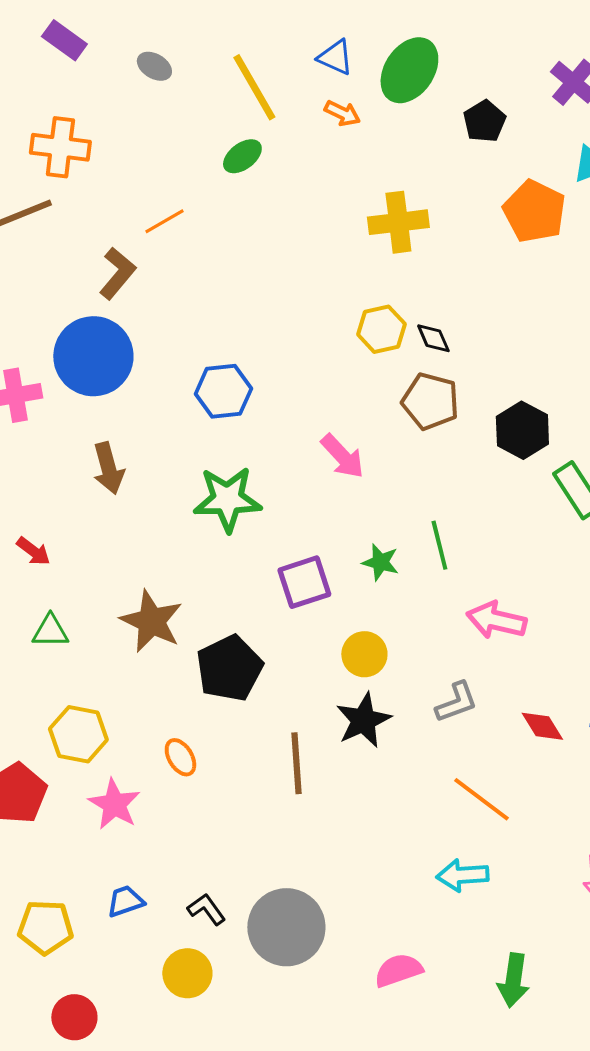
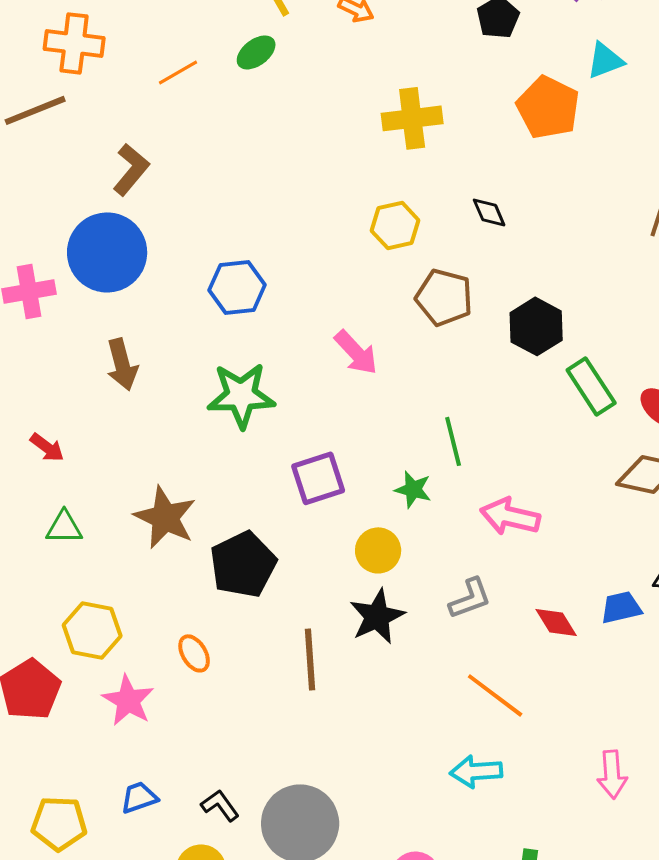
orange line: (164, 221) -> (178, 72), moved
black diamond: (433, 338) -> (489, 212), moved
green star: (380, 562) -> (413, 489), moved

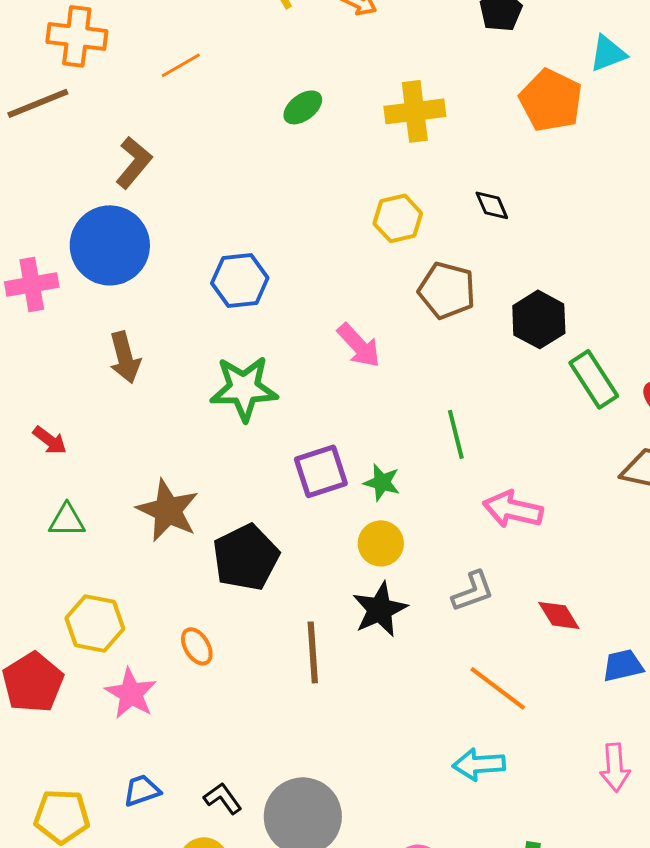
green ellipse: (256, 52) -> (303, 107), moved
green star: (413, 489) -> (382, 482), moved
blue trapezoid: (621, 607) -> (623, 665), moved

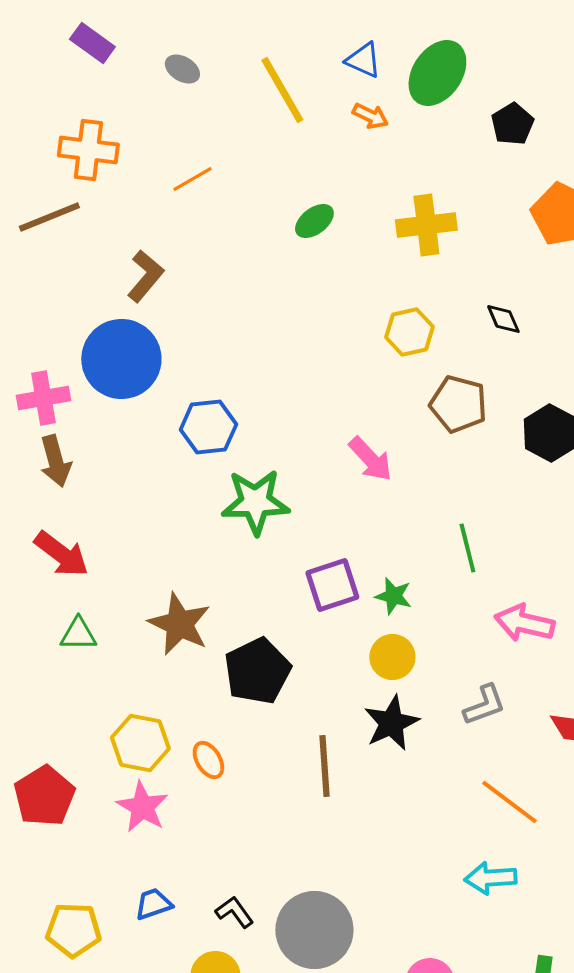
blue hexagon: (240, 280) -> (208, 427), moved
brown arrow: (125, 357) -> (55, 461), moved
red arrow: (50, 440) -> (61, 554), size x1.6
yellow hexagon: (95, 623) -> (140, 743), moved

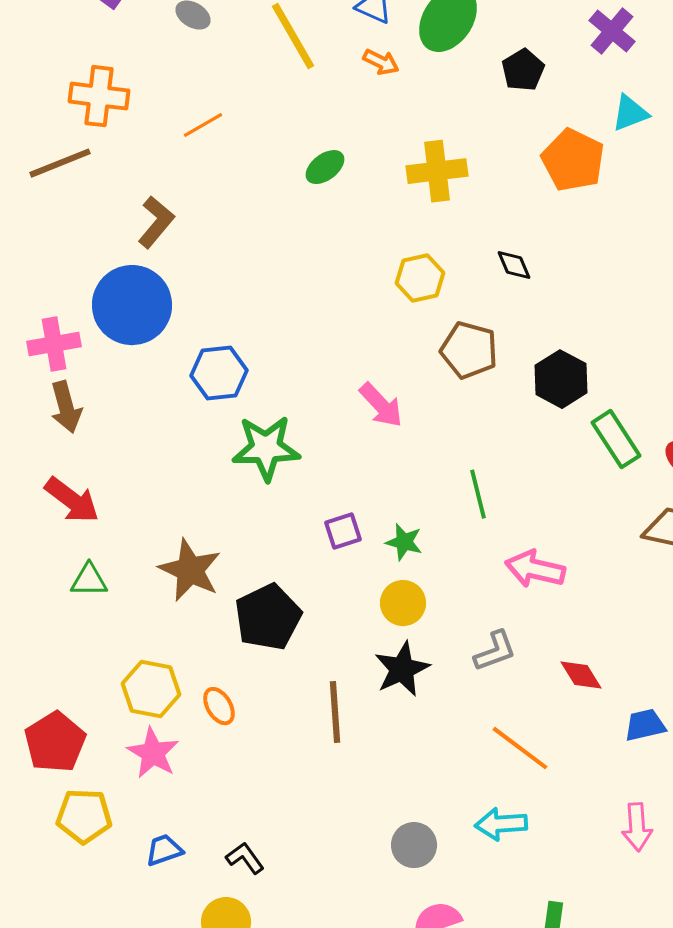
purple square: (332, 585) -> (343, 531), size x0.7
yellow pentagon: (73, 930) -> (84, 816), moved
gray circle: (314, 930) -> (414, 845), moved, size x0.6

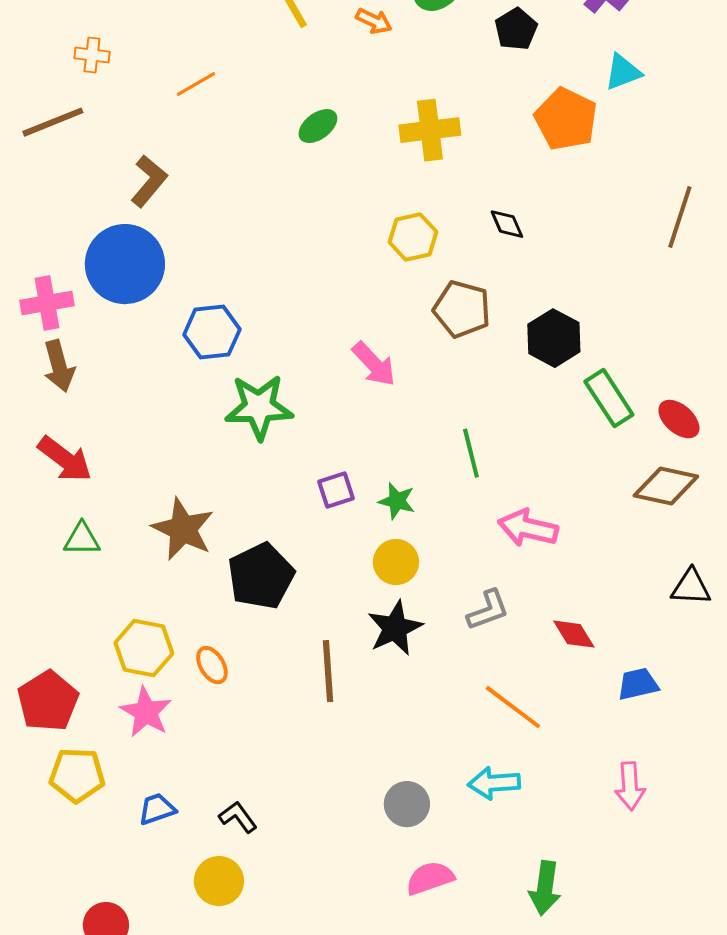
orange cross: (99, 96) -> (92, 55), size x0.6

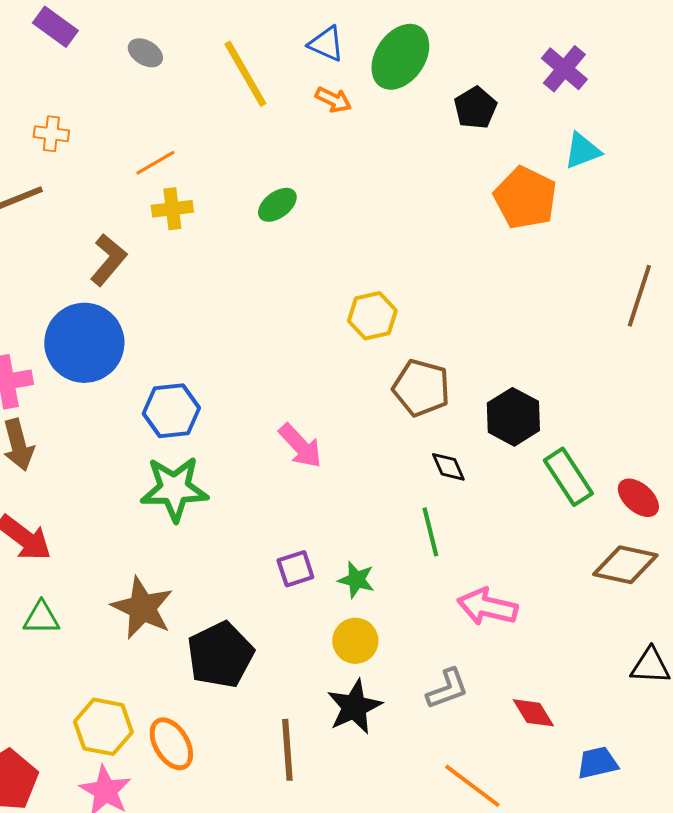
yellow cross: (430, 130) -> (172, 209), moved, size x0.7
black diamond: (507, 224) -> (448, 467), moved
pink arrow: (374, 364) -> (300, 446), moved
green star: (259, 407) -> (174, 489), moved
orange ellipse: (212, 665) -> (171, 744), size x1.4

